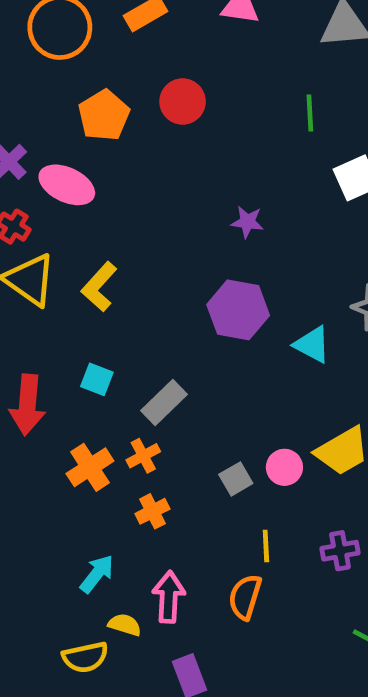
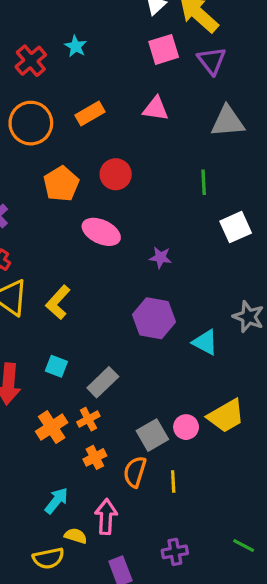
pink ellipse: (67, 185) -> (101, 232), moved
gray square: (236, 479) -> (152, 435), size x1.4
purple cross: (340, 551) -> (175, 552), moved
orange semicircle: (245, 597) -> (135, 472), moved

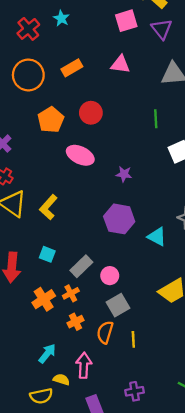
pink circle: (186, 427) -> (110, 276), moved

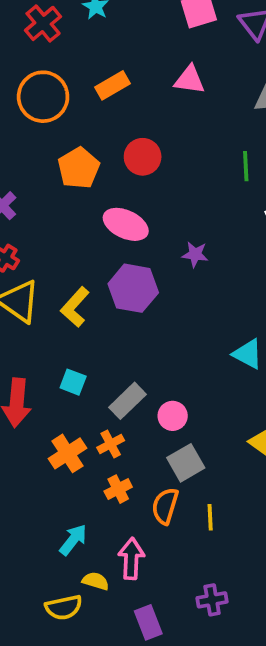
purple hexagon: (119, 219) -> (133, 288), moved

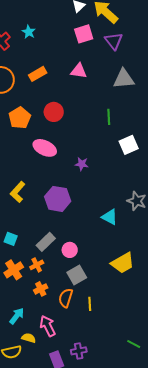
purple hexagon: (133, 288) -> (58, 199), moved
cyan square: (73, 382) -> (11, 239), moved
pink arrow: (131, 559) -> (48, 326), turned -30
purple cross: (212, 600) -> (79, 351), moved

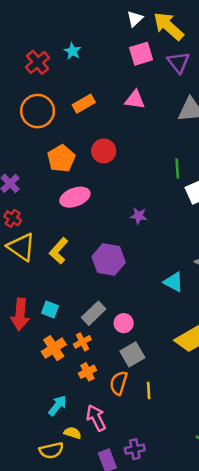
green line: (109, 117) -> (177, 168), moved
pink ellipse: (45, 148) -> (75, 197), moved, turned -45

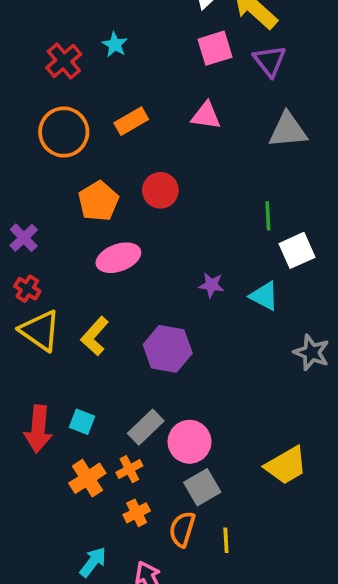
cyan triangle: (174, 282) -> (264, 296), moved
pink circle: (124, 323) -> (189, 442), size x1.5

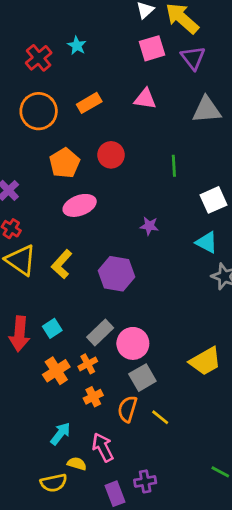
green line: (268, 216) -> (174, 166), moved
cyan triangle: (264, 296) -> (207, 242), moved
cyan square: (82, 422) -> (52, 328), turned 36
yellow line: (226, 540) -> (160, 417), turned -48

